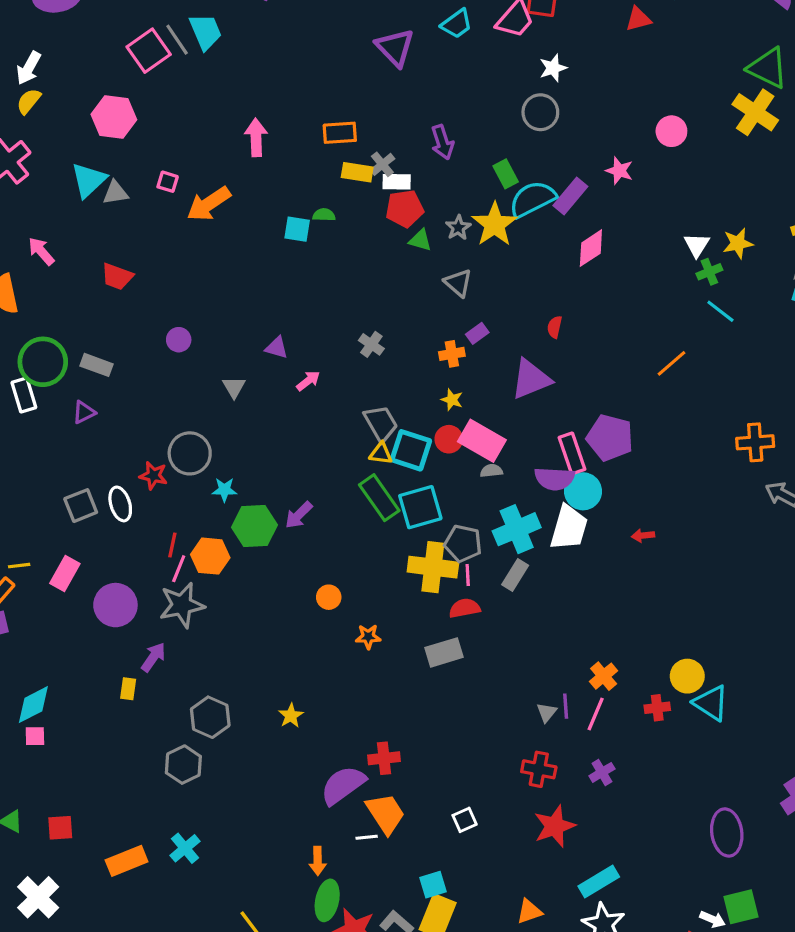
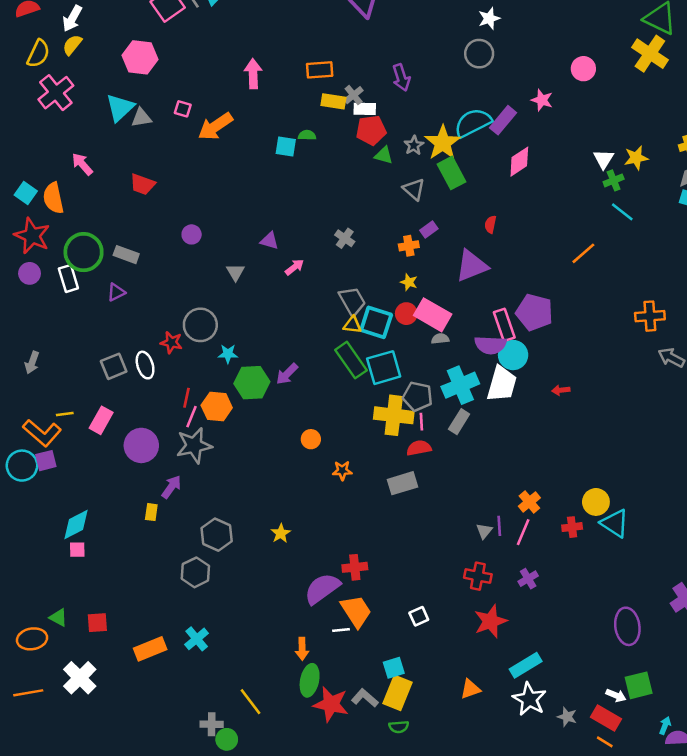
green rectangle: (506, 174) -> (452, 173), moved, size x1.4

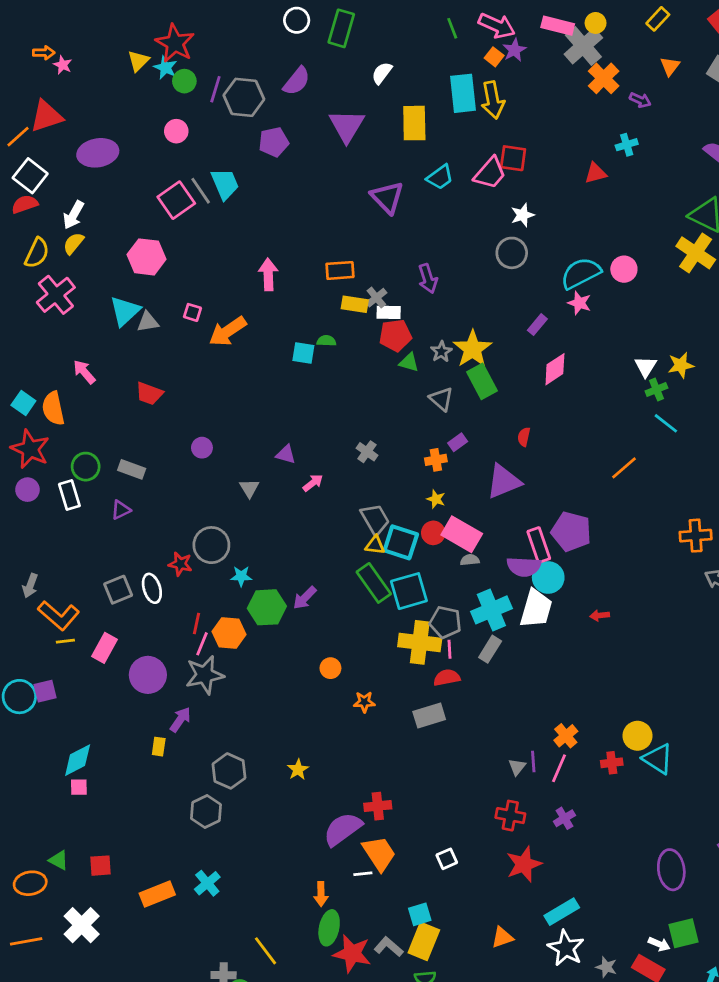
purple rectangle: (503, 120) -> (537, 325), size x0.7
cyan semicircle: (473, 123) -> (581, 273), moved
green circle: (84, 252) -> (86, 467), size x0.7
orange L-shape: (42, 433) -> (59, 615), moved

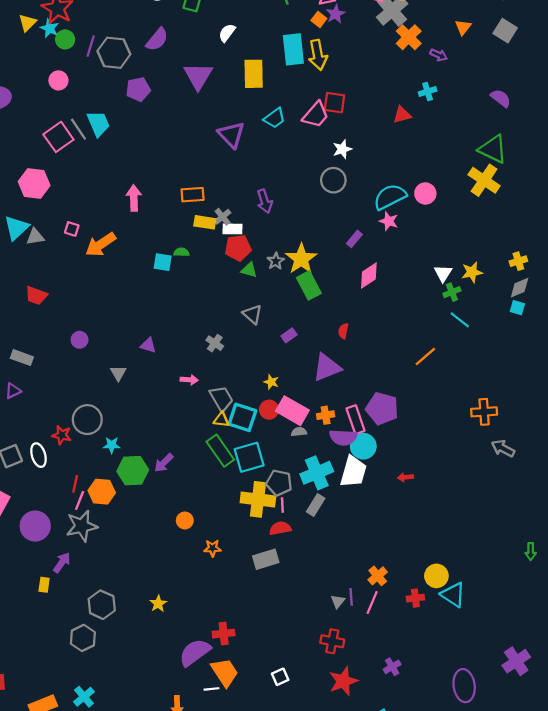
gray triangle: (441, 399) -> (252, 314), moved
orange cross: (436, 460) -> (326, 415), moved
pink arrow: (313, 483) -> (189, 380), moved, turned 42
purple cross: (564, 818) -> (392, 667), moved

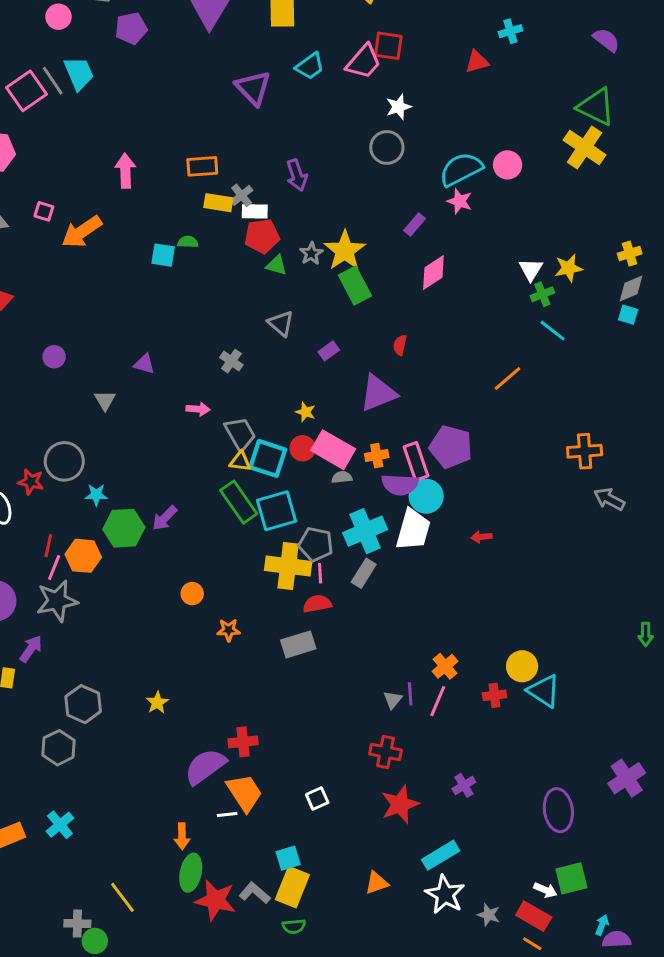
pink circle: (58, 80) -> (58, 17), moved

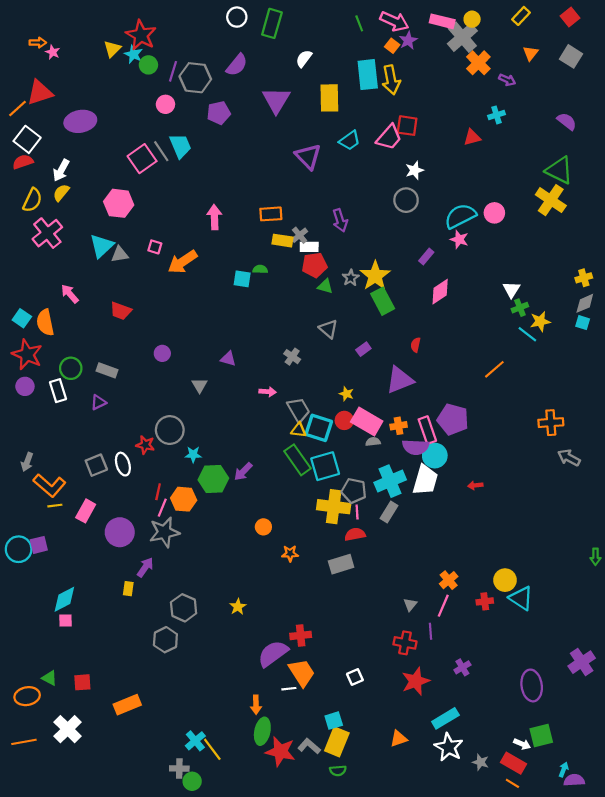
yellow star: (569, 268) -> (540, 321), moved
purple line: (410, 694) -> (431, 631), moved
cyan cross: (60, 825) -> (195, 741), moved

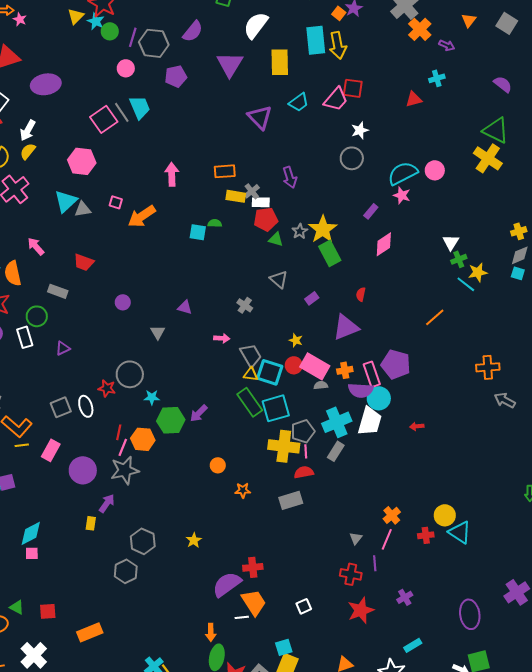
white semicircle: (304, 59) -> (256, 25), size x1.6
gray rectangle: (107, 370) -> (58, 291), moved
gray pentagon: (354, 491) -> (303, 431), turned -30
cyan rectangle: (445, 718) -> (413, 645), moved, size x0.7

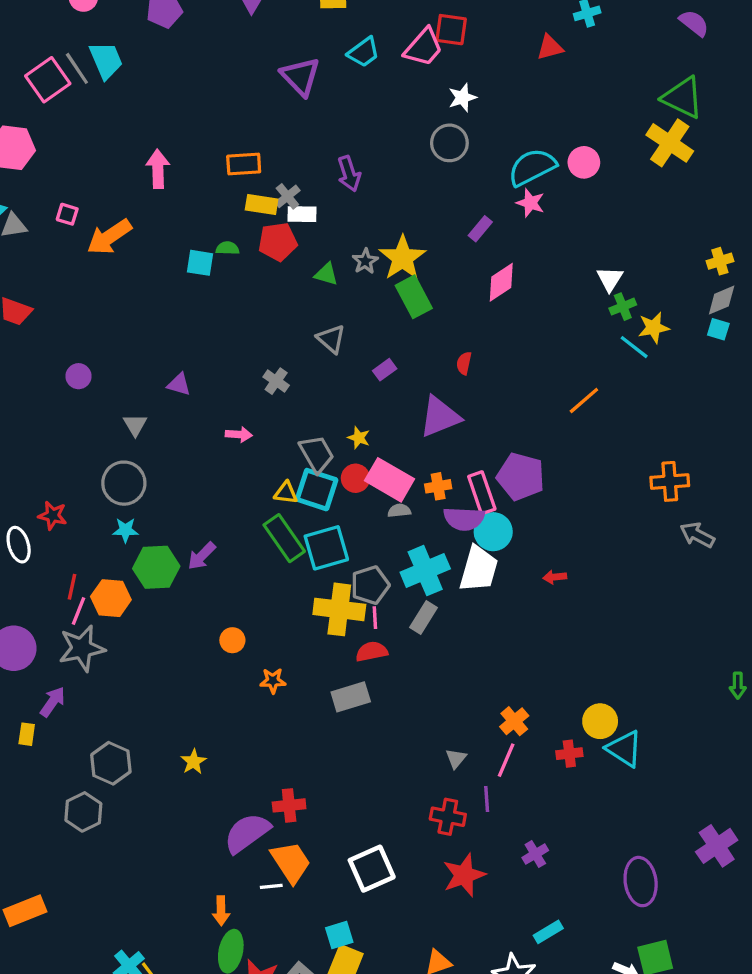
red pentagon: (266, 219) -> (278, 242), moved
gray trapezoid: (251, 355) -> (317, 454), moved
gray circle: (130, 374) -> (124, 483), moved
white square: (304, 606) -> (372, 869), size x1.8

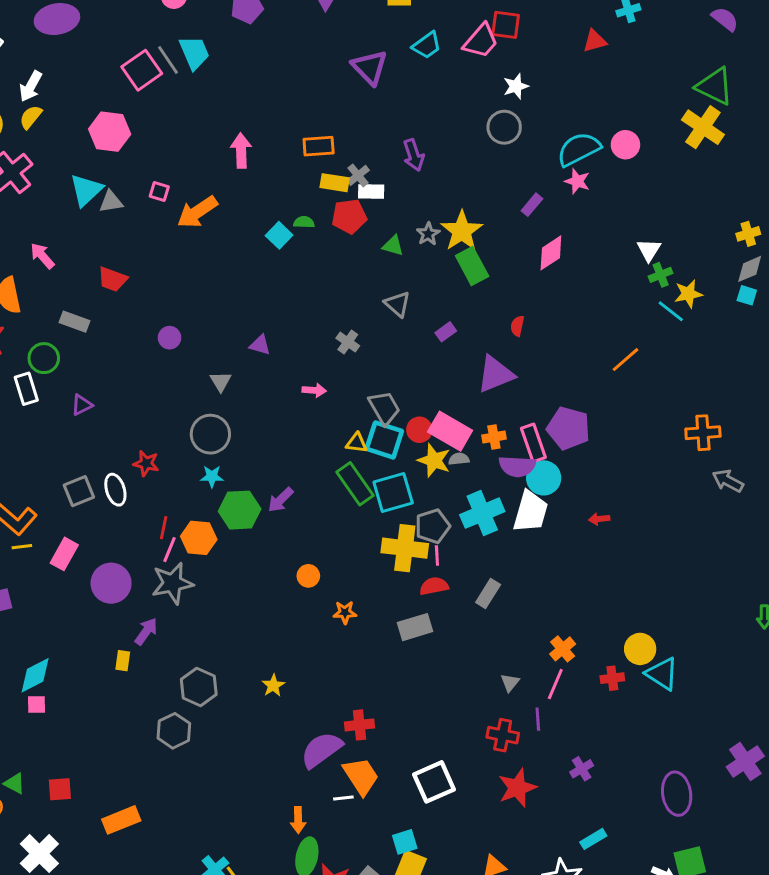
cyan square: (200, 263) -> (279, 235), turned 35
yellow star: (359, 438) -> (434, 460), moved, size x1.6
gray rectangle: (424, 618) -> (488, 593), moved

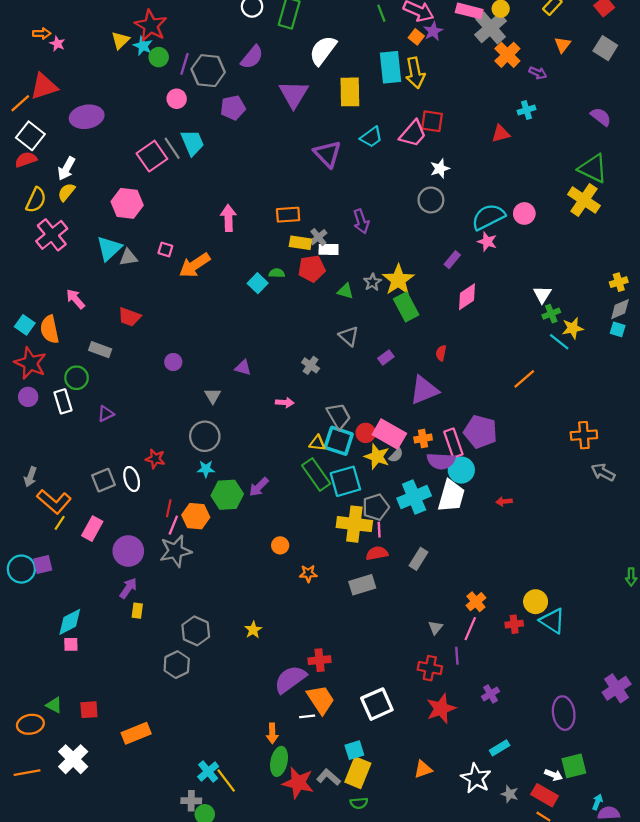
gray semicircle: (459, 459) -> (396, 455), turned 140
yellow line: (22, 547) -> (60, 523), turned -49
purple arrow: (146, 631) -> (128, 588), moved

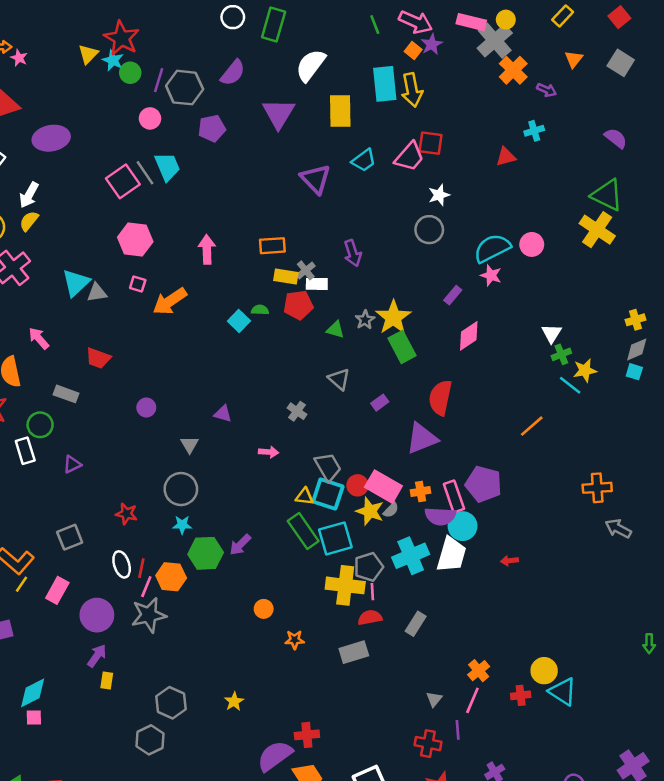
pink hexagon: (127, 203) -> (135, 239), moved
red semicircle: (441, 353) -> (440, 398), size x2.0
white ellipse: (132, 479) -> (122, 564), moved

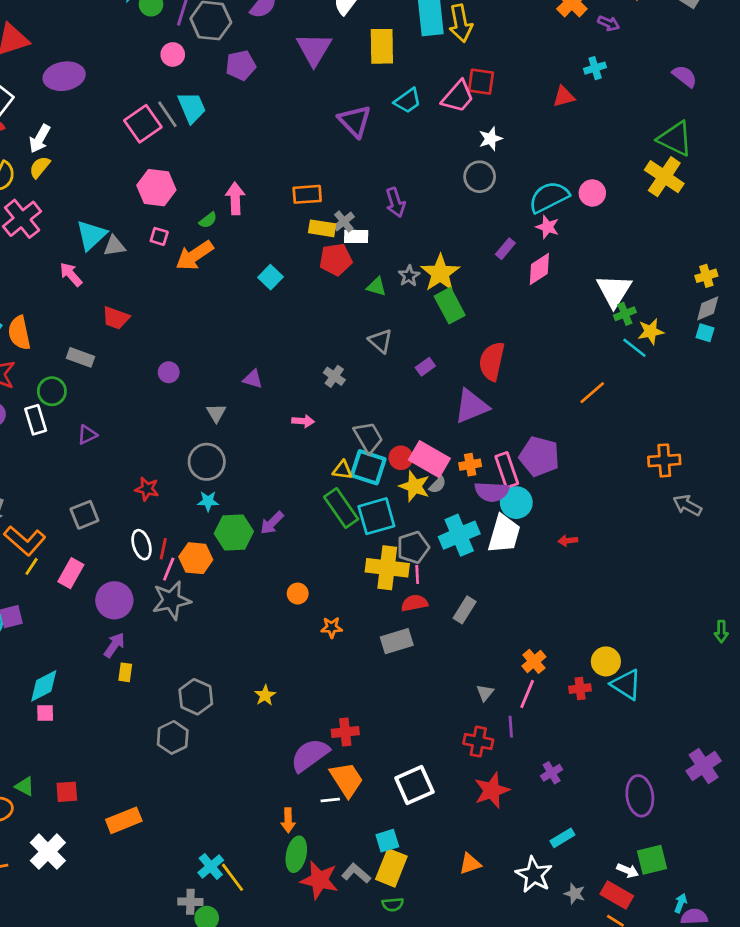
green semicircle: (260, 310) -> (208, 220), moved, turned 140
white triangle: (552, 333) -> (614, 291), size x1.6
pink diamond: (469, 336) -> (539, 269), moved
pink arrow: (39, 338) -> (71, 274), moved

